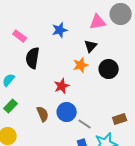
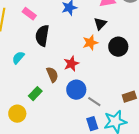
green rectangle: (11, 106) -> (35, 94), moved
brown semicircle: (43, 114) -> (52, 75), moved

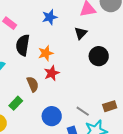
orange star: (90, 43) -> (46, 53), moved
blue circle: (76, 90) -> (52, 116), moved
gray line: (94, 102) -> (83, 111), moved

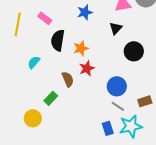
blue circle: (52, 116) -> (117, 86), moved

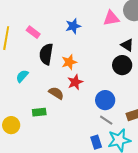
black triangle: (116, 28) -> (127, 45), moved, turned -40
brown semicircle: (68, 79) -> (56, 93), turned -35
green rectangle: (51, 98) -> (39, 112), turned 40
yellow circle: (33, 118) -> (11, 125), moved

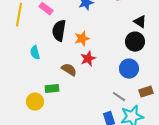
cyan semicircle: (22, 76) -> (35, 53), turned -56
blue circle: (105, 100) -> (129, 69), moved
yellow circle: (11, 125) -> (35, 102), moved

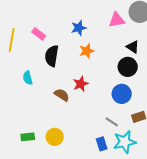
orange star: (82, 39) -> (87, 51), moved
green rectangle: (52, 89) -> (28, 137), moved
yellow circle: (35, 102) -> (55, 137), moved

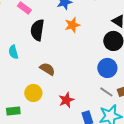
red star: (81, 84) -> (66, 100), moved
gray line: (112, 122) -> (106, 92), moved
yellow circle: (55, 137) -> (33, 93), moved

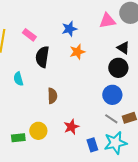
brown semicircle: (47, 69) -> (52, 96), turned 56
yellow circle: (33, 93) -> (38, 131), moved

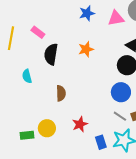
blue star: (69, 29) -> (87, 13), moved

